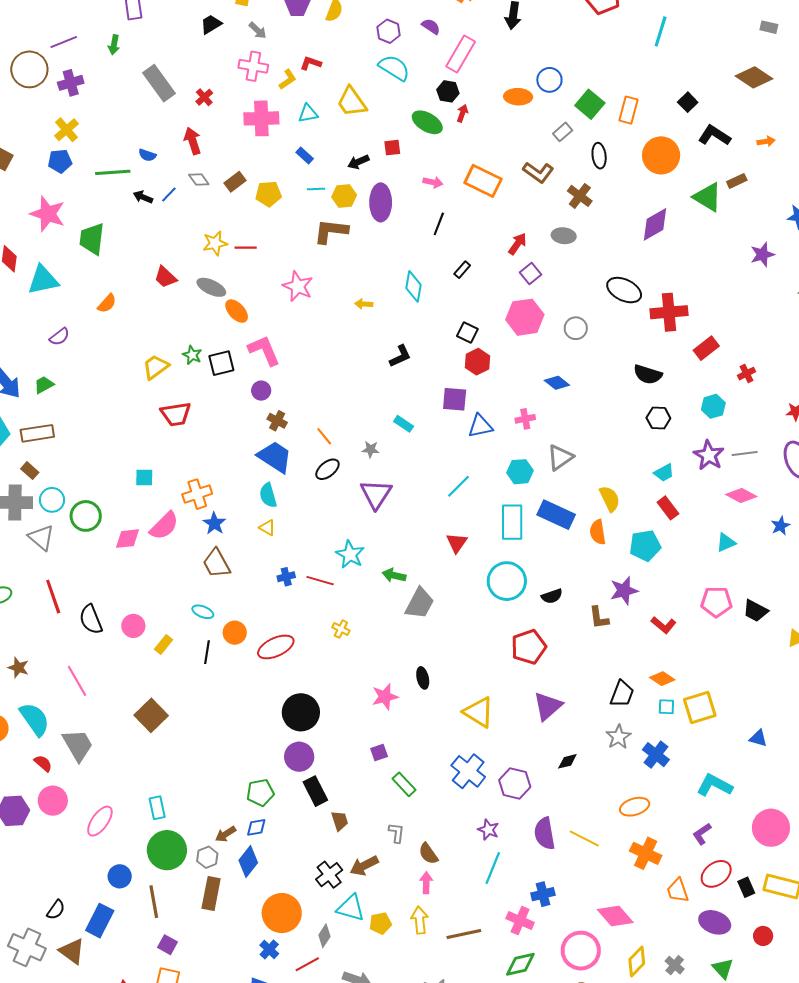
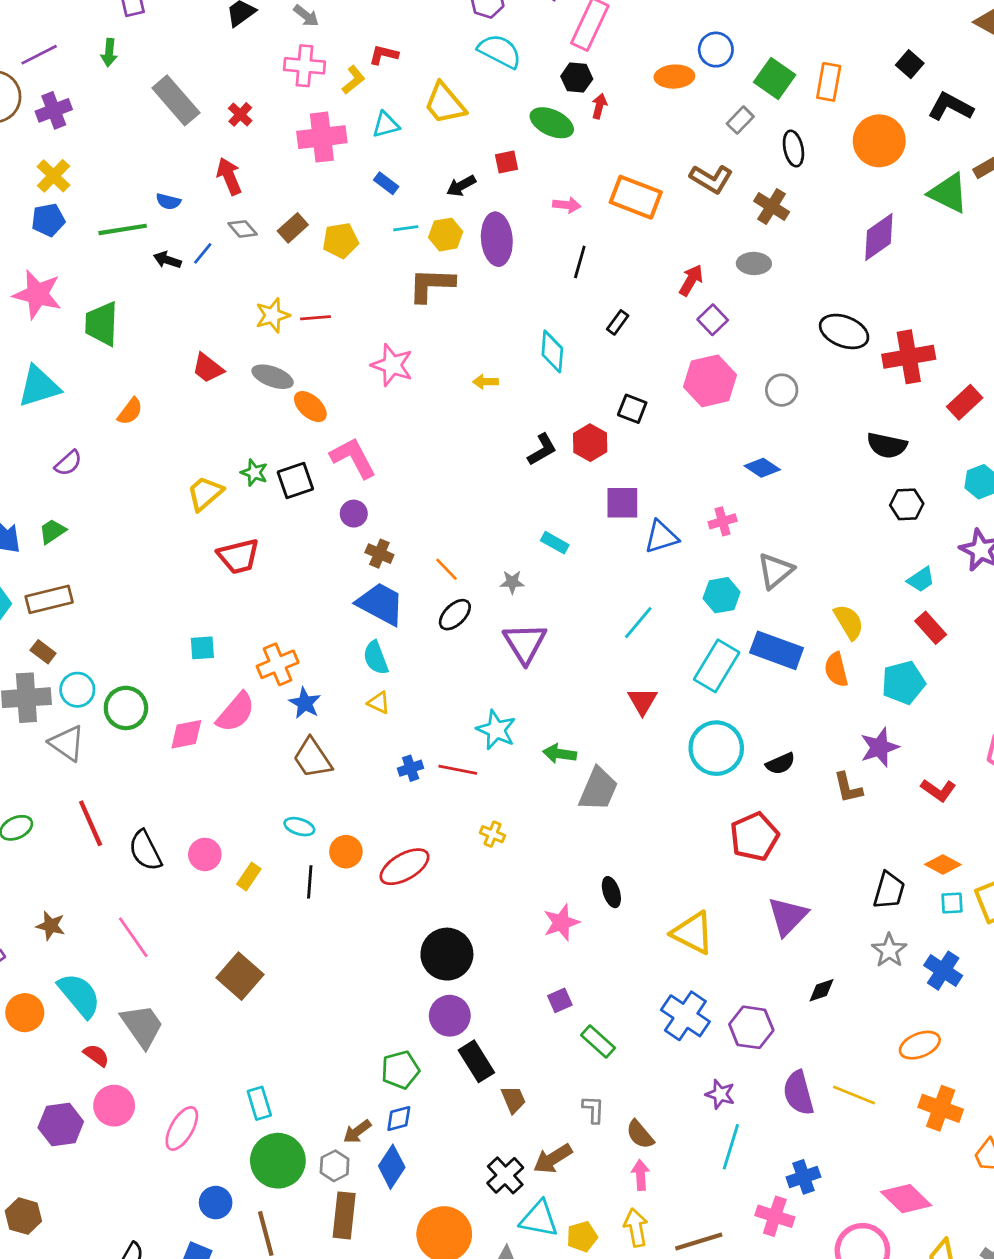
red hexagon: (477, 362) -> (590, 443), moved
cyan rectangle: (512, 522) -> (717, 666), turned 36

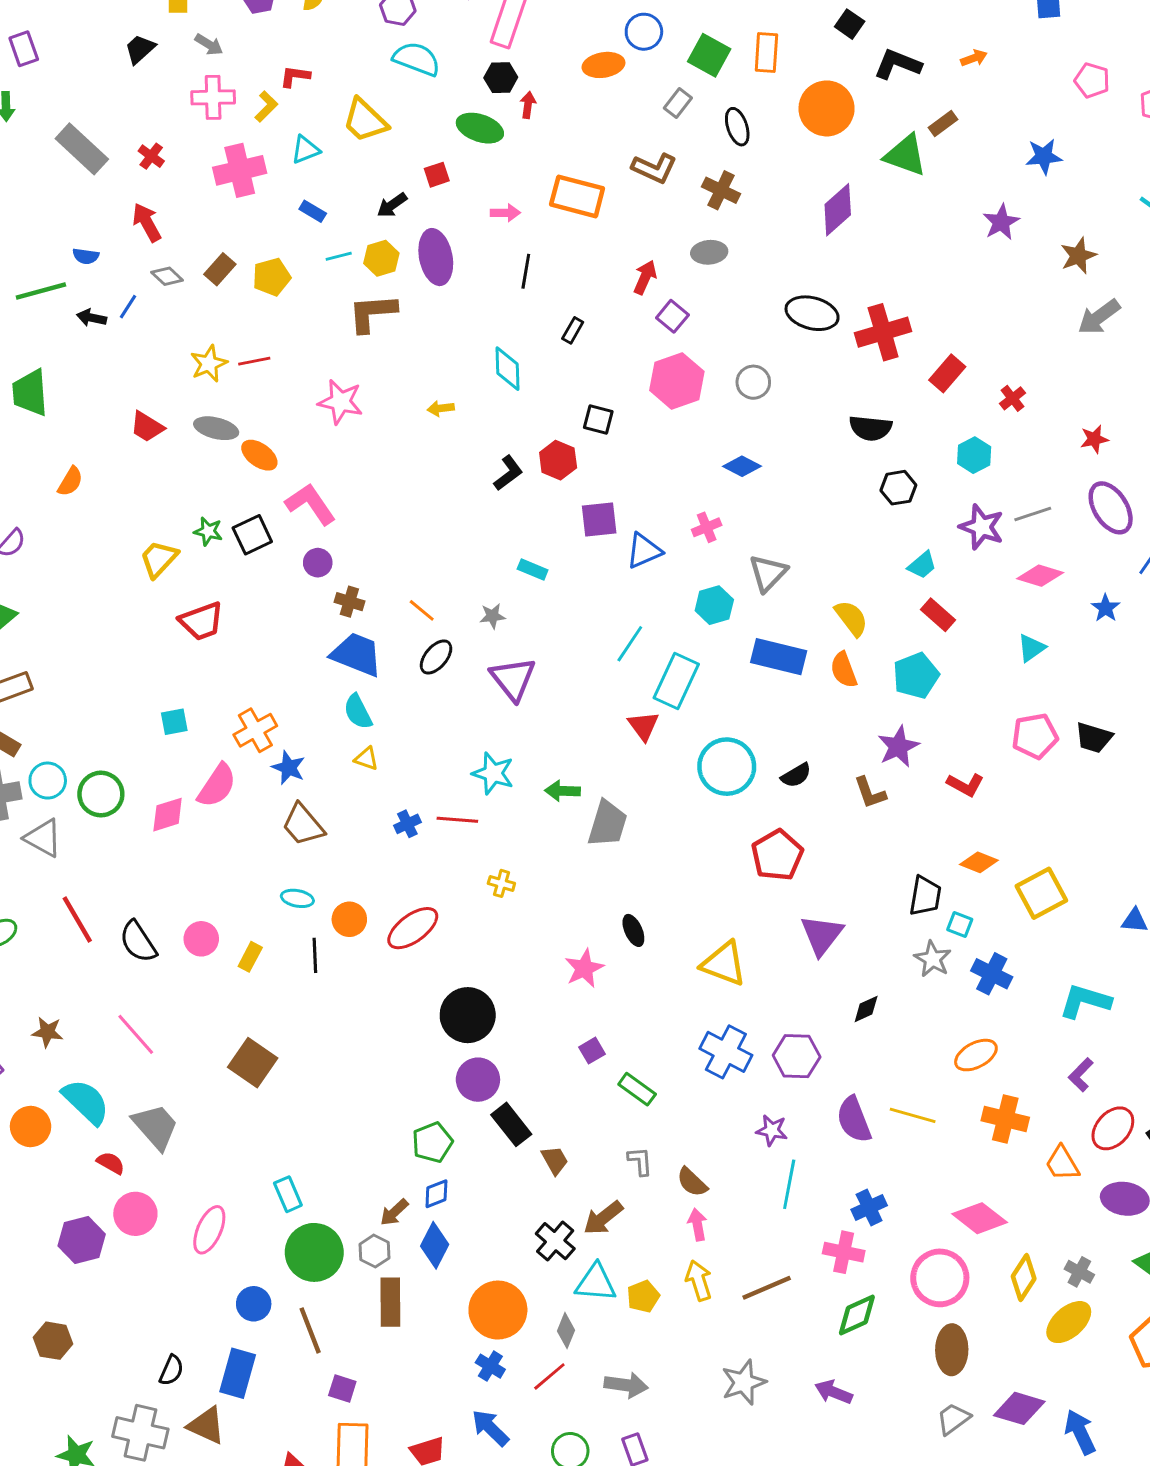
cyan rectangle: (717, 666) -> (676, 681), moved
cyan square: (952, 903) -> (960, 925), moved, turned 30

